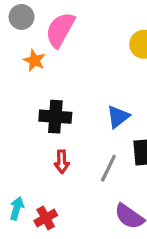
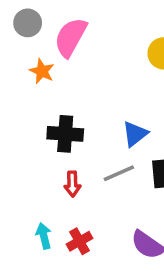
gray line: (108, 168) -> (119, 173), moved, turned 40
cyan arrow: (17, 208) -> (44, 236), moved, turned -30
red cross: (46, 218) -> (80, 241), moved

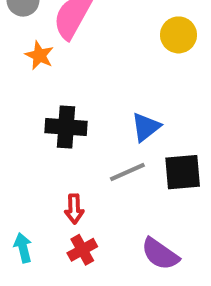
red arrow: (72, 184) -> (74, 209), moved
cyan arrow: (44, 236) -> (23, 248), moved

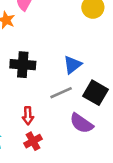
black square: (183, 172) -> (95, 93), turned 35
purple semicircle: (160, 254) -> (81, 123), moved

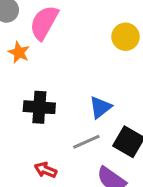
red arrow: (28, 116) -> (46, 170), turned 114

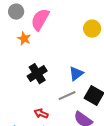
black cross: (39, 107) -> (37, 74), turned -36

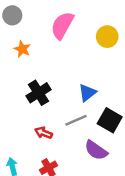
pink semicircle: (40, 20) -> (62, 25), moved
red arrow: (41, 114) -> (44, 133), moved

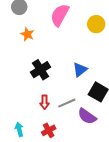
gray line: (76, 120) -> (67, 103), moved
red arrow: (44, 133) -> (45, 102), turned -112

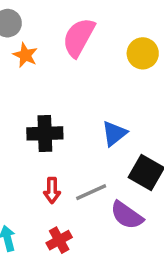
orange star: (27, 34) -> (25, 55), moved
black cross: (40, 70) -> (45, 133), turned 30

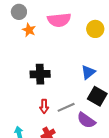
pink semicircle: (79, 37) -> (59, 20), turned -125
blue triangle: (114, 133) -> (88, 72), moved

